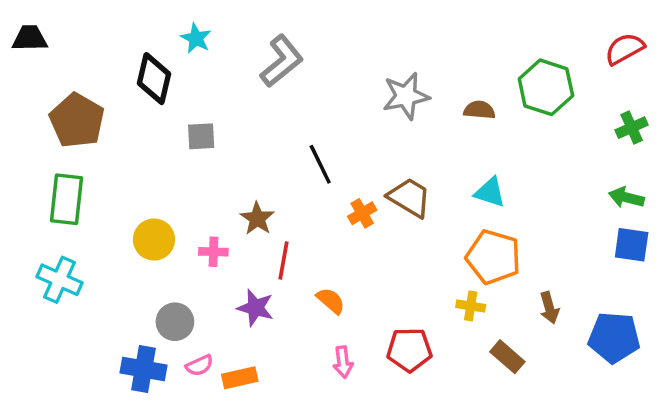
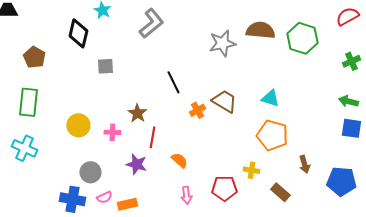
brown semicircle: (479, 110) -> (260, 30), moved, size x1.6
brown pentagon: (77, 121) -> (34, 57), size x0.7
yellow cross: (471, 306) -> (251, 170), moved

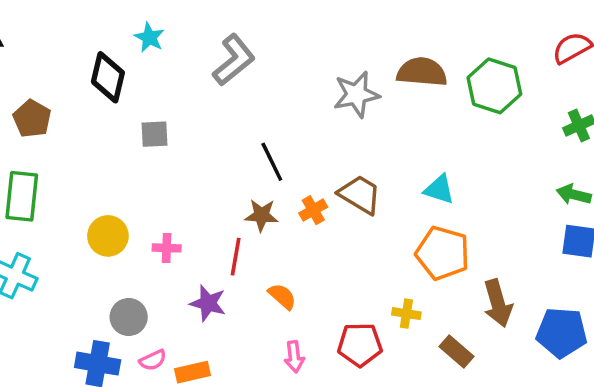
brown star: (137, 113) -> (261, 215), moved, turned -30
brown arrow: (304, 164) -> (498, 303), size x1.5

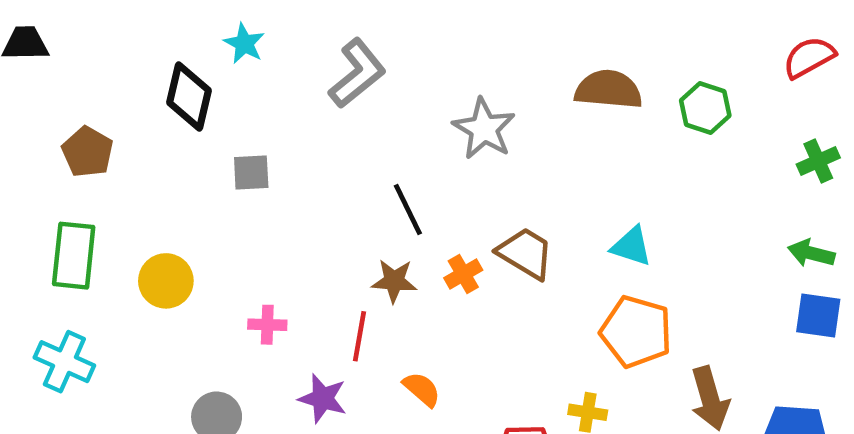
green hexagon: (494, 86) -> (705, 108), size x0.7
gray star: (356, 94) -> (484, 129), moved, turned -30
yellow circle: (108, 236) -> (166, 281), moved

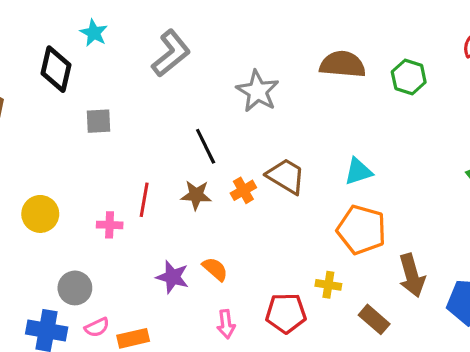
cyan triangle: (632, 246) -> (358, 171), turned -36
yellow circle: (166, 281) -> (40, 214), moved
red line: (360, 336) -> (144, 200), moved
purple star: (323, 398) -> (173, 277), moved

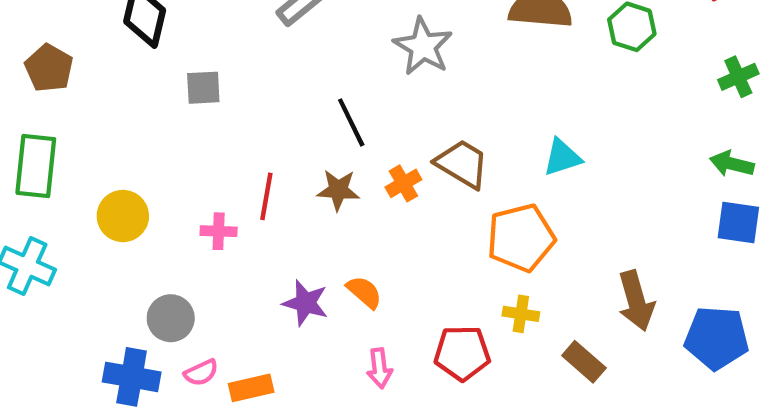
orange pentagon: (361, 230) -> (521, 238), moved, turned -30

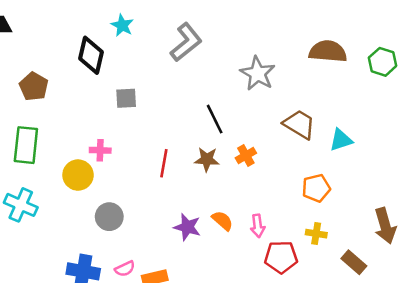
brown trapezoid: (462, 164) -> (299, 124), moved
pink cross: (219, 231) -> (100, 150), moved
orange pentagon: (521, 238) -> (316, 188), size x0.7
gray circle: (171, 318) -> (109, 217), moved
pink arrow: (379, 368) -> (258, 226), moved

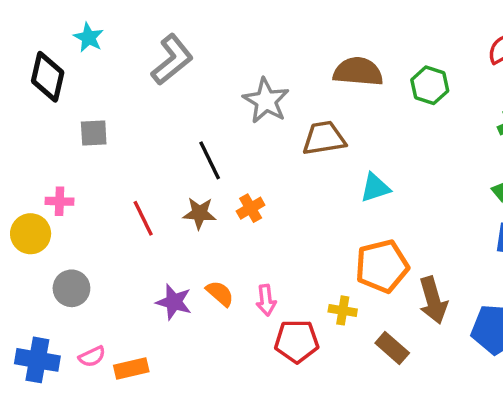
brown trapezoid: (299, 124) -> (324, 138), moved, turned -40
red line: (164, 163) -> (143, 218), turned -36
orange pentagon: (316, 188) -> (382, 266), moved, size x1.4

